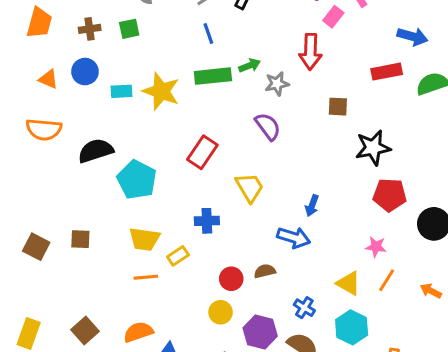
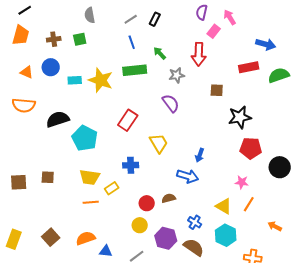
green arrow: (250, 65) -> (160, 53), moved, turned -112
brown square: (36, 247) -> (19, 182), turned -30
orange arrow: (431, 291) -> (275, 226), moved

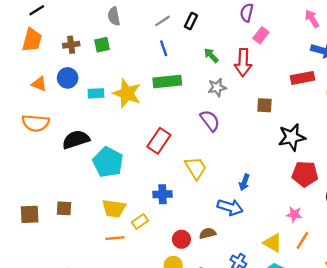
pink arrow: (230, 17) -> (312, 19), moved
green arrow: (160, 53) -> (211, 55), moved

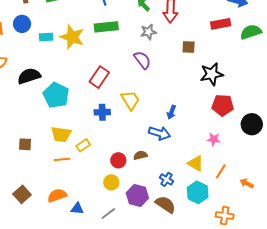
blue cross: (162, 194) -> (102, 112), moved
brown square: (64, 208) -> (25, 144), moved
orange line: (302, 240) -> (221, 171), moved

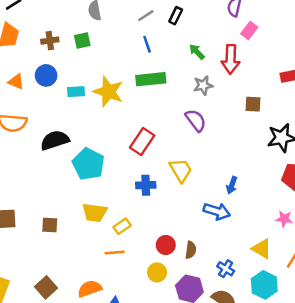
brown semicircle: (140, 155) -> (191, 250), moved, turned 112
orange line: (62, 159) -> (115, 252), moved

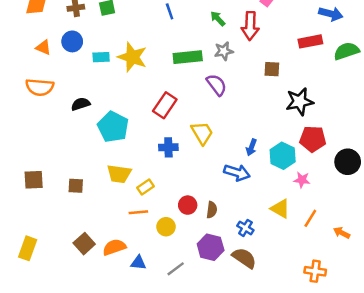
green rectangle: (151, 79) -> (188, 57), moved
black semicircle: (55, 140) -> (81, 104), size x0.7
yellow circle: (157, 272) -> (166, 227), moved
cyan hexagon: (264, 285) -> (283, 156), moved
brown square: (46, 287) -> (84, 244), moved

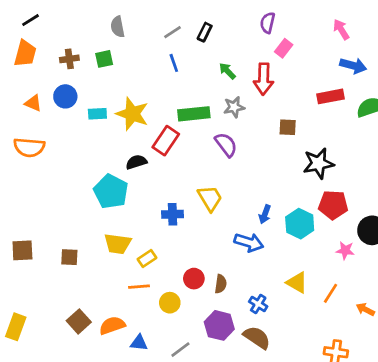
black semicircle: (81, 104) -> (136, 162), moved
red rectangle: (165, 105) -> (166, 141), moved
pink star: (302, 180) -> (345, 250), moved

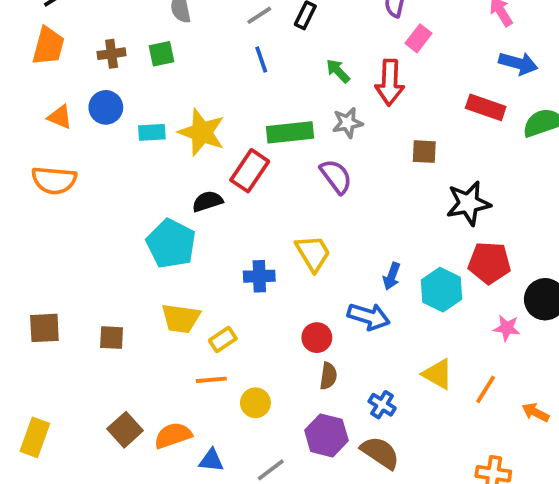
red rectangle: (330, 96) -> (486, 107), turned 30
red circle: (194, 279) -> (317, 338), moved

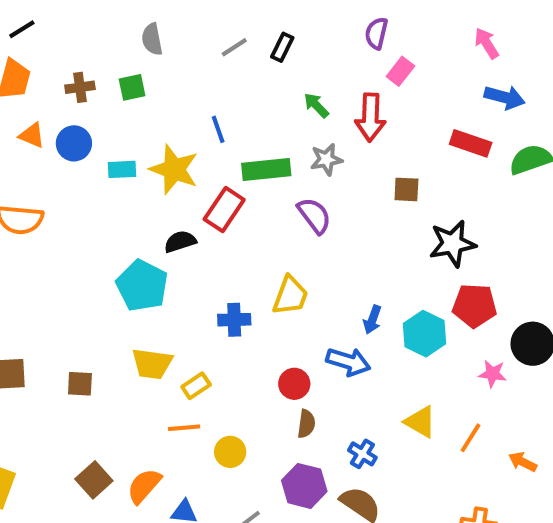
blue line: (261, 59) -> (218, 129), moved
orange triangle: (60, 117) -> (32, 135), moved
yellow trapezoid: (313, 253) -> (290, 296), turned 51
orange semicircle: (173, 435) -> (144, 486), turned -30

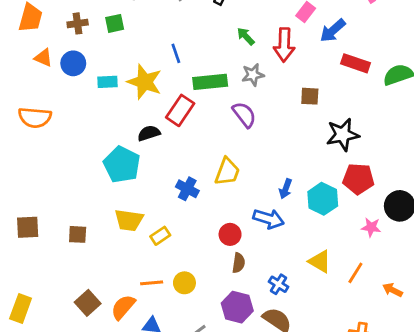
blue arrow: (505, 97) -> (333, 31), moved, turned 124
blue cross: (234, 320) -> (187, 189), turned 30
orange line: (184, 428) -> (152, 283), moved

